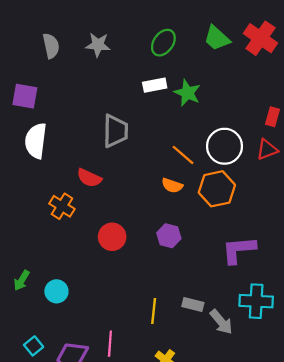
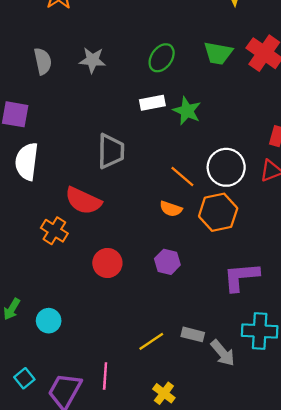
green trapezoid: (217, 38) -> (218, 53), turned -32
red semicircle: (89, 178) -> (83, 201), size x1.4
yellow line: (154, 311) -> (151, 341), turned 50

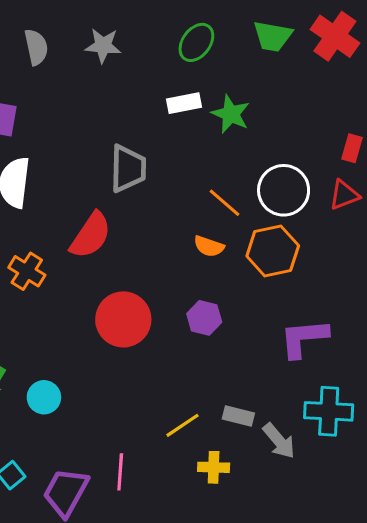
red semicircle: (83, 201) -> (91, 235), turned -81
orange cross: (54, 231) -> (27, 271), moved
red circle: (107, 263) -> (123, 319), size x1.4
yellow cross: (164, 393) -> (214, 467), moved, turned -35

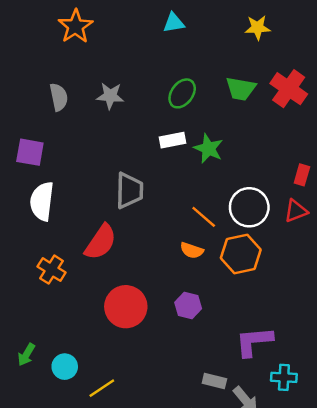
purple L-shape: (304, 338) -> (254, 341), moved
cyan cross: (329, 411) -> (284, 377), size x0.7
yellow line: (182, 425) -> (102, 388), moved

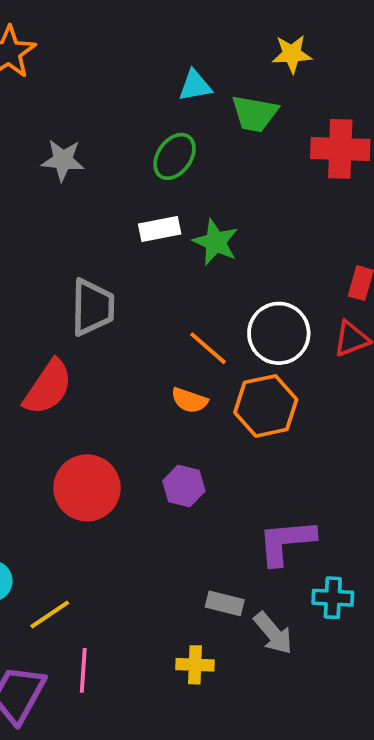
cyan triangle: (174, 23) -> (195, 86), moved
green trapezoid: (241, 89) -> (255, 114), moved
red cross: (289, 89) -> (340, 149), turned -33

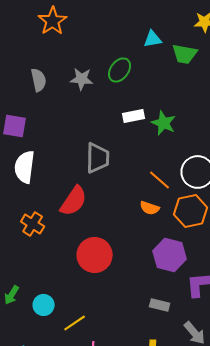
green ellipse: (175, 156) -> (120, 70), moved
purple hexagon: (184, 486) -> (170, 255), moved, size x1.5
gray rectangle: (225, 603) -> (160, 305), moved

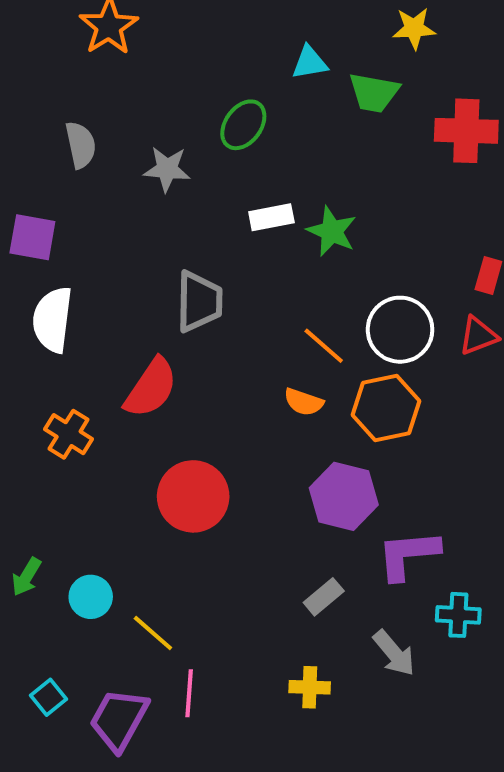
gray star: (82, 79) -> (167, 169), moved
gray rectangle: (160, 305) -> (324, 597), turned -54
yellow line: (75, 323) -> (153, 633), turned 75

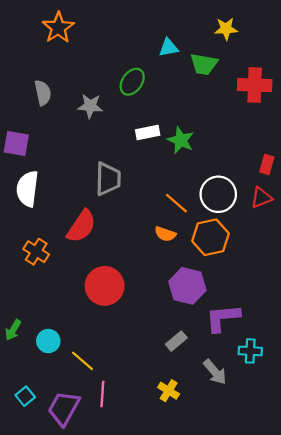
yellow cross: (310, 687) -> (169, 391), turned 30

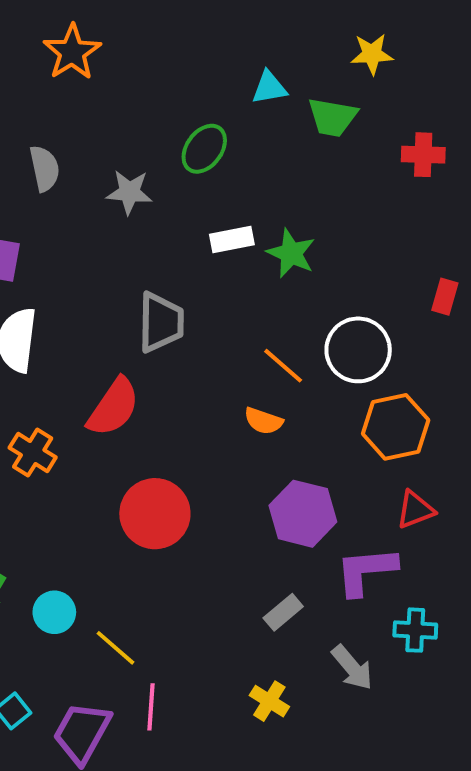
red cross: (255, 85) -> (423, 155), size x0.7
red triangle: (261, 198) -> (415, 510), moved
orange hexagon: (211, 237) -> (396, 427), moved

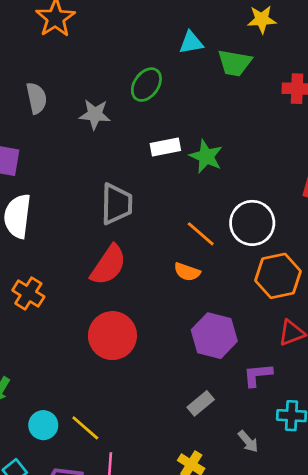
red semicircle: (114, 407) -> (108, 265), moved
purple L-shape: (366, 571) -> (258, 375), size x0.7
cyan circle: (54, 612) -> (43, 425), moved
gray arrow: (352, 668) -> (248, 441), size x0.7

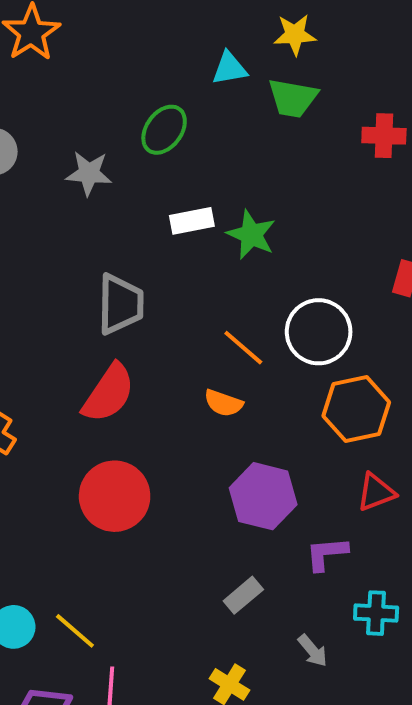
yellow star: (262, 19) -> (295, 35), moved

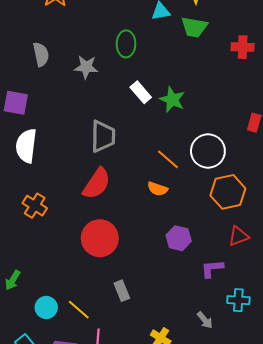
green ellipse: (164, 130) -> (126, 44), turned -35
white rectangle: (192, 221) -> (141, 92), turned 60
purple hexagon: (263, 496) -> (179, 238), size x0.7
gray rectangle: (243, 595) -> (122, 291), moved, turned -72

